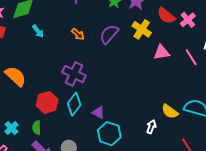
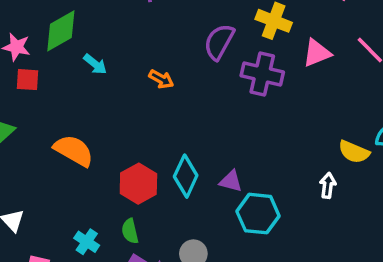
orange arrow: (78, 34) -> (161, 79), moved
purple cross: (74, 74) -> (262, 74), moved

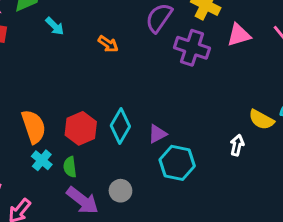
orange semicircle: (74, 151) -> (34, 127), moved, turned 36
purple triangle: (231, 181) -> (157, 134), turned -48
cyan cross: (87, 242) -> (42, 160), moved

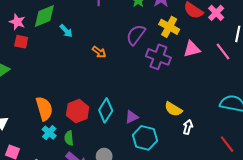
cyan arrow: (55, 26) -> (66, 31), moved
yellow semicircle: (261, 120) -> (173, 109), moved

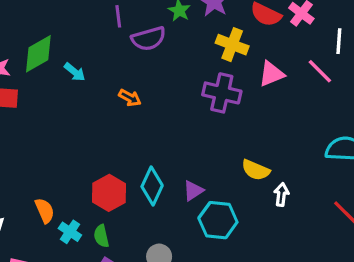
purple semicircle: (136, 35) -> (149, 39), moved, turned -135
orange semicircle: (44, 109) -> (45, 211), moved, size x0.7

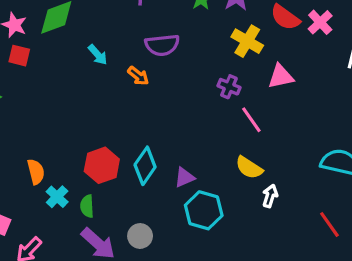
purple semicircle: (149, 39) -> (162, 45), moved
pink line: (320, 71) -> (251, 120), moved
cyan arrow: (75, 72) -> (98, 55), moved
purple cross: (222, 93) -> (229, 87), size x0.6

